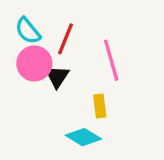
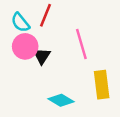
red line: (65, 39) -> (45, 15), moved
yellow rectangle: (100, 106) -> (102, 85), moved, size x1.6

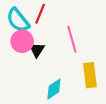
cyan semicircle: (20, 22) -> (18, 20), size x1.4
cyan diamond: (61, 100) -> (54, 89), turned -65

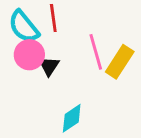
red line: (40, 14) -> (53, 18), turned -30
yellow rectangle: (90, 75) -> (120, 62), moved, turned 40

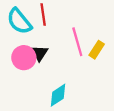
pink circle: (29, 55) -> (24, 58), moved
yellow rectangle: (120, 62) -> (97, 50), size x0.7

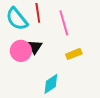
pink line: (77, 42) -> (64, 23), moved
yellow rectangle: (97, 50) -> (74, 54), moved, turned 35

